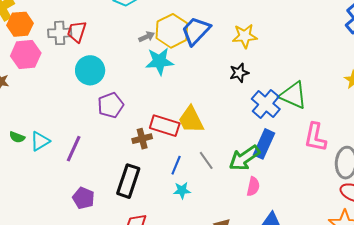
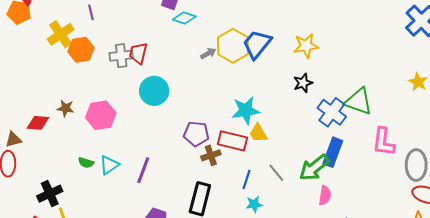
pink hexagon: (26, 54) -> (101, 115), moved
cyan star: (160, 61) -> (246, 110), moved
purple pentagon: (111, 105) -> (196, 134), moved, turned 30
yellow trapezoid: (191, 120) -> (258, 133), size x0.7

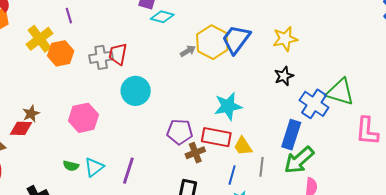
brown star: (66, 108) -> (31, 114), moved, turned -30
yellow trapezoid: (258, 133) -> (243, 146), moved
blue rectangle: (333, 152) -> (291, 135), moved
gray line: (276, 173) -> (261, 167), turned 48

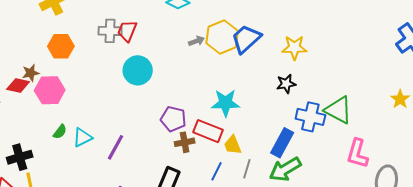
orange hexagon: (61, 53) -> (61, 46), moved
blue cross: (314, 104) -> (310, 117), turned -32
pink hexagon: (83, 118) -> (50, 90), moved
green semicircle: (71, 166) -> (60, 132), turned -77

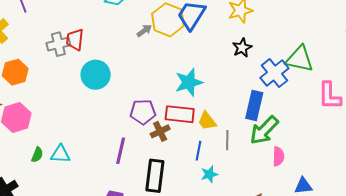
blue cross: (310, 117) -> (274, 73), turned -36
cyan triangle: (82, 137) -> (60, 154), turned 45
purple line: (116, 147) -> (121, 151), moved

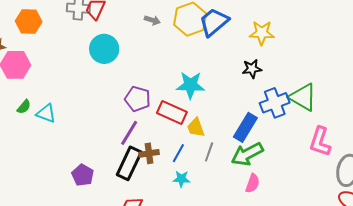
gray arrow: (144, 31) -> (152, 20), moved, turned 35
brown cross: (160, 131) -> (149, 153), moved
purple line: (121, 151) -> (129, 133), moved

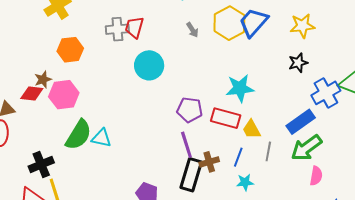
gray arrow: (152, 20) -> (192, 30), turned 49
green semicircle: (24, 107) -> (78, 135), size x2.0
blue rectangle: (245, 127) -> (301, 122), turned 32
purple line: (129, 133) -> (186, 145), turned -40

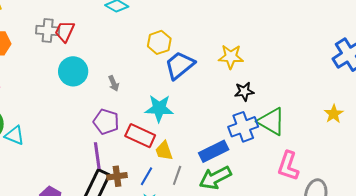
blue trapezoid: (253, 22) -> (180, 65), moved
yellow hexagon: (229, 23) -> (159, 42), size x0.7
gray arrow: (192, 30) -> (114, 83), moved
black star: (298, 63) -> (244, 91), moved

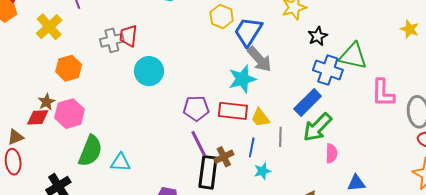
gray arrow: (114, 83) -> (259, 59), moved, size x1.8
blue cross: (243, 127) -> (328, 70), turned -32
cyan triangle: (14, 135) -> (120, 162), moved

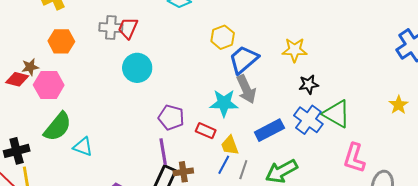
blue rectangle: (308, 102) -> (269, 130), moved
red rectangle: (233, 111) -> (206, 131), size x0.7
blue line: (252, 147) -> (224, 165), moved

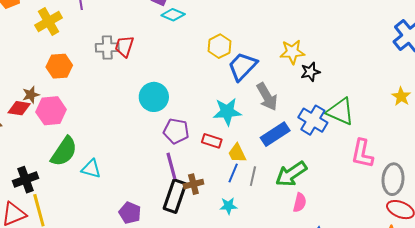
cyan circle: (137, 68) -> (154, 97), moved
black star: (309, 84) -> (310, 72), moved
gray arrow: (246, 89) -> (267, 97), moved

